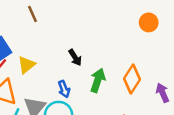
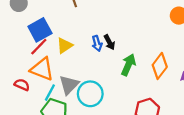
blue arrow: (64, 89) -> (97, 43), moved

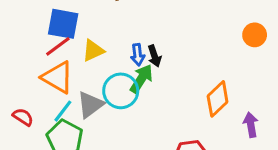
blue square: (40, 30) -> (63, 24), turned 30
green arrow: (128, 65) -> (141, 79), moved
red semicircle: (22, 85) -> (23, 117), moved
cyan circle: (90, 94) -> (121, 91), moved

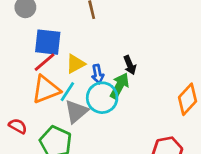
blue arrow: (138, 55) -> (98, 74), moved
orange triangle: (57, 77) -> (46, 89), turned -48
cyan line: (63, 111) -> (67, 92), moved

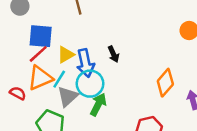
blue arrow: (98, 74) -> (85, 63), size x1.6
green arrow: (120, 86) -> (98, 104), moved
red semicircle: (18, 126) -> (18, 93), moved

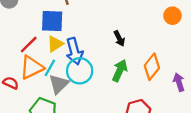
blue square: (41, 36) -> (52, 21), moved
black arrow: (113, 54) -> (119, 38), moved
green arrow: (98, 104) -> (120, 71), moved

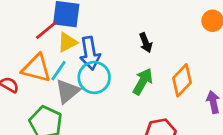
red line: (29, 44) -> (46, 30), moved
orange triangle: (32, 67) -> (36, 68), turned 35

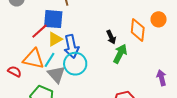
orange diamond: (182, 80) -> (138, 30), moved, turned -35
green arrow: (143, 82) -> (120, 54), moved
gray triangle: (67, 91) -> (56, 74), turned -30

